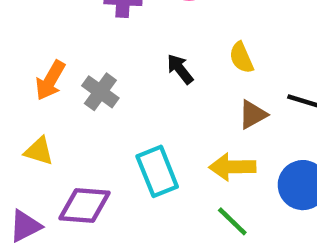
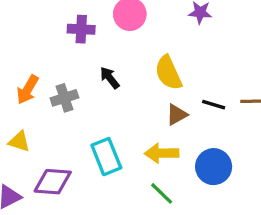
yellow semicircle: (241, 58) -> (168, 73), size x1.5
black arrow: (180, 69) -> (110, 78), moved
gray cross: (100, 92) -> (64, 98), turned 36

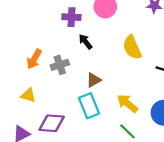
black arrow: (110, 78) -> (85, 42), moved
brown triangle: (177, 115) -> (94, 80), moved
yellow arrow: (162, 153) -> (127, 103), turned 40

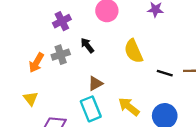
purple cross: (71, 17) -> (62, 21), moved, turned -30
gray cross: (60, 65) -> (61, 55), moved
yellow triangle: (28, 95) -> (31, 99), turned 35

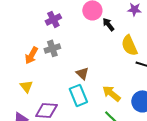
black arrow: (87, 45) -> (108, 24), moved
yellow semicircle: (133, 51) -> (129, 45), moved
brown triangle: (95, 83) -> (82, 73), turned -48

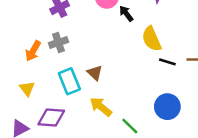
yellow arrow: (111, 93) -> (101, 107), moved
cyan rectangle: (78, 95) -> (69, 81), moved

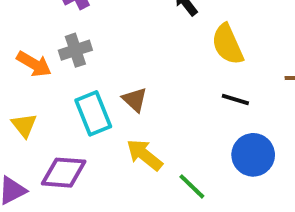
orange arrow: (33, 51) -> (34, 64), turned -90
black line: (167, 62) -> (235, 100), moved

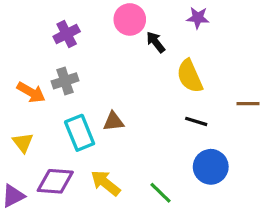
brown triangle: (135, 100) -> (114, 121), turned -50
yellow arrow: (145, 155) -> (105, 183), moved

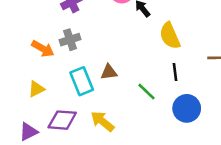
black line: (196, 121) -> (175, 72), turned 66
yellow triangle: (23, 143) -> (36, 89), turned 42
green line: (161, 193) -> (146, 92), moved

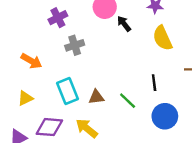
yellow semicircle: (170, 36) -> (162, 38), moved
gray cross: (70, 40) -> (75, 45), moved
brown triangle: (109, 72) -> (96, 97), moved

